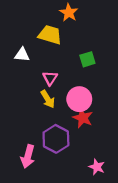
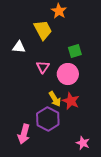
yellow trapezoid: (50, 35) -> (43, 30), turned 45
yellow arrow: (48, 99) -> (55, 99), moved
pink circle: (79, 99) -> (68, 74), moved

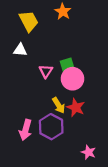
yellow trapezoid: (43, 30) -> (29, 21), moved
green square: (75, 51) -> (67, 65), moved
pink arrow: (24, 134) -> (26, 130), moved

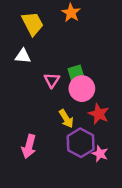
red star: (76, 107) -> (99, 114), moved
purple hexagon: (51, 127) -> (81, 143), moved
pink star: (88, 152) -> (100, 154), moved

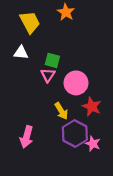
green square: (76, 73) -> (52, 60), moved, turned 32

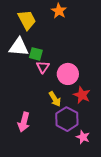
white triangle: (21, 53) -> (19, 47), size x1.5
green square: (52, 60) -> (36, 54), moved
pink star: (93, 144) -> (83, 137), moved

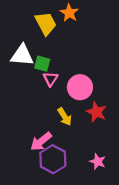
yellow trapezoid: (27, 20) -> (46, 23), moved
purple hexagon: (67, 119) -> (53, 159), moved
pink arrow: (24, 122) -> (41, 141), moved, turned 36

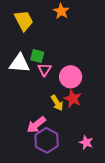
yellow trapezoid: (46, 23) -> (24, 21), moved
white triangle: (22, 55) -> (20, 63), moved
red star: (96, 112) -> (73, 99), moved

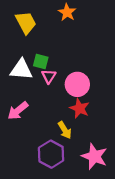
yellow arrow: (57, 103) -> (65, 130), moved
pink arrow: (36, 125) -> (18, 111), moved
pink star: (86, 142) -> (94, 156), size x1.6

